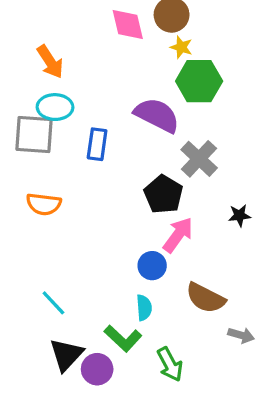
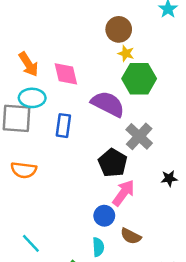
pink diamond: (128, 25) -> (66, 74), moved
brown semicircle: (206, 298) -> (131, 236), moved, size x0.7

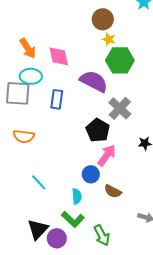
cyan line: (31, 243) -> (39, 182), moved
cyan semicircle: (98, 247) -> (77, 196), moved

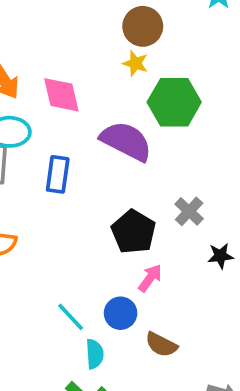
yellow star: (109, 39) -> (135, 63), moved
gray cross: (120, 108) -> (189, 211), moved, size x0.7
pink arrow: (107, 155) -> (150, 278), size x0.7
cyan line: (39, 182) -> (71, 317), moved

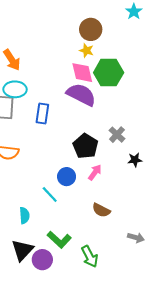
pink diamond: (61, 95) -> (82, 73), moved
blue circle: (121, 313) -> (67, 177), moved
cyan semicircle: (95, 354) -> (24, 215), moved

